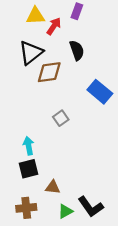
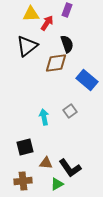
brown diamond: (49, 72) -> (56, 63), moved
gray square: (61, 118) -> (70, 111), moved
cyan arrow: (29, 146) -> (44, 117), moved
black L-shape: (91, 207) -> (70, 168), moved

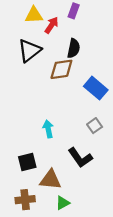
black semicircle: (67, 44) -> (74, 48), turned 30
gray square: (70, 111) -> (95, 126), moved
brown triangle: (46, 163) -> (50, 180), size x1.5
black L-shape: (70, 168) -> (80, 158), moved

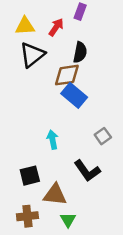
yellow triangle: (34, 15) -> (25, 26), moved
blue rectangle: (96, 88) -> (74, 95), moved
green triangle: (63, 203) -> (68, 220), turned -32

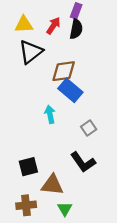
black semicircle: (80, 52) -> (76, 29), moved
gray square: (103, 136) -> (89, 128), moved
cyan arrow: (53, 140) -> (50, 114), moved

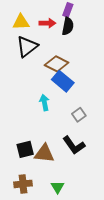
red arrow: (53, 26) -> (47, 23), turned 56
brown diamond: (64, 71) -> (57, 64), turned 35
brown triangle: (52, 185) -> (44, 153), moved

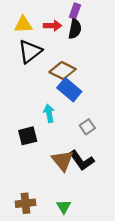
black square: (25, 149) -> (28, 136), moved
brown triangle: (44, 153) -> (63, 161), moved, turned 45

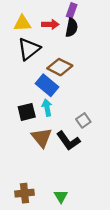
blue rectangle: (69, 90) -> (47, 85), moved
black square: (28, 136) -> (27, 112), moved
brown triangle: (63, 161) -> (42, 138), moved
black L-shape: (82, 161) -> (68, 141), moved

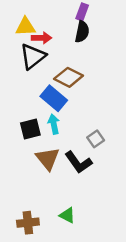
red arrow: (50, 24) -> (41, 38), moved
green triangle: (61, 196) -> (67, 215), moved, turned -32

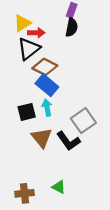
yellow triangle: (25, 27) -> (22, 23), turned -30
brown diamond: (69, 77) -> (45, 67), moved
gray square: (96, 139) -> (83, 121), size x1.6

